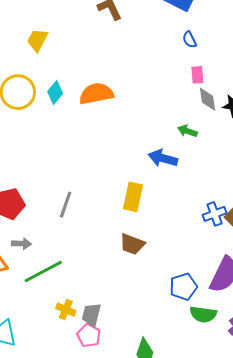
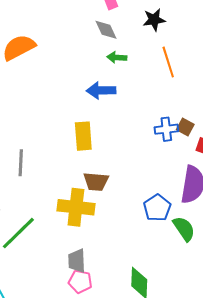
gray diamond: (207, 99) -> (106, 30), moved
blue cross: (215, 214) -> (166, 129), turned 30
yellow cross: (66, 310) -> (76, 207), moved, size x1.8
green semicircle: (203, 314) -> (184, 229), turned -116

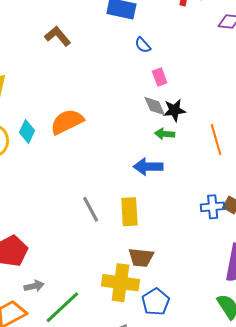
black star: (154, 20) -> (174, 110), moved
gray line: (21, 163) -> (91, 209), moved, turned -32
blue pentagon: (157, 208) -> (156, 302), moved

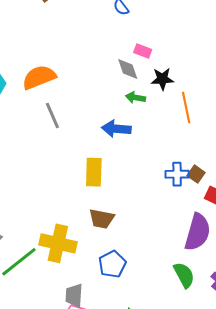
pink rectangle: (160, 77) -> (143, 51), moved, turned -54
black star: (174, 110) -> (162, 79), moved
gray line: (91, 209) -> (52, 115), moved
yellow cross: (120, 283) -> (58, 243), moved

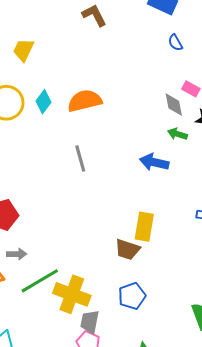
gray line: (52, 115) -> (80, 159), moved
yellow rectangle: (94, 172) -> (144, 227), moved
yellow cross: (58, 243) -> (72, 294), moved

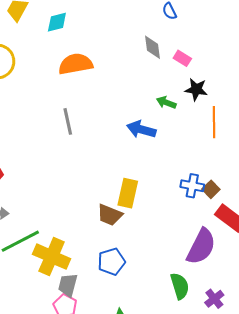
cyan diamond: (43, 102) -> (57, 22), moved, turned 35
gray diamond: (174, 105) -> (152, 47), moved

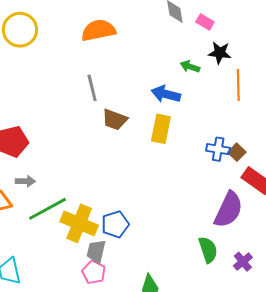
yellow rectangle: (128, 193) -> (161, 129), moved
brown trapezoid: (110, 215) -> (115, 120), moved
blue pentagon: (111, 262) -> (115, 224), moved

